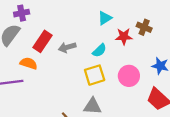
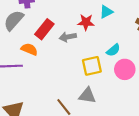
red star: (124, 36) -> (86, 22), moved
cyan semicircle: (99, 50) -> (113, 50), moved

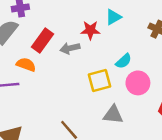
gray triangle: (87, 96) -> (113, 115), moved

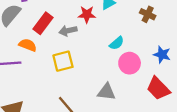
yellow square: (100, 81) -> (63, 61), moved

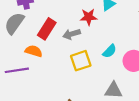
cyan semicircle: (117, 43) -> (110, 51), moved
yellow square: (63, 61) -> (81, 61), moved

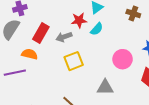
cyan semicircle: (110, 51) -> (97, 29), moved

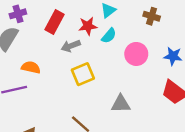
red rectangle: (41, 33) -> (54, 22), moved
pink circle: (123, 59) -> (136, 54), moved

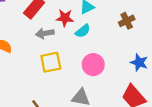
brown cross: (152, 16) -> (127, 21), turned 35
pink circle: (136, 54) -> (93, 65), moved

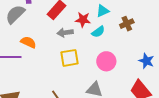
brown cross: (127, 21) -> (127, 24), moved

